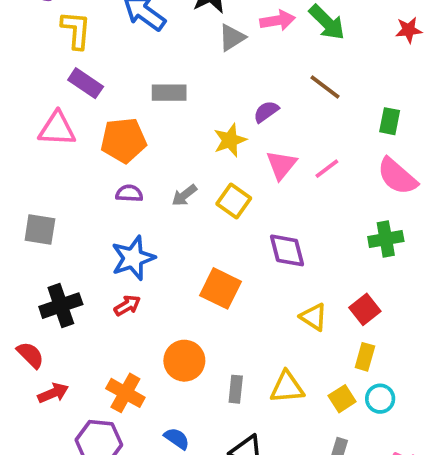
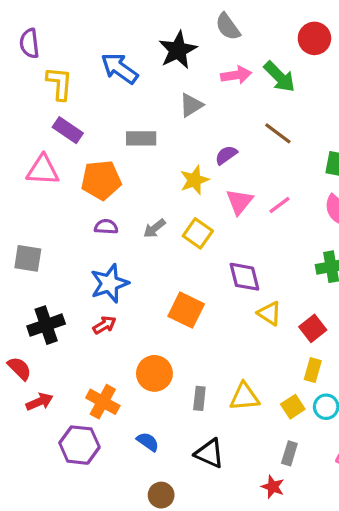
gray triangle: (232, 38) -> (191, 105), moved
yellow triangle: (314, 317) -> (269, 313), moved

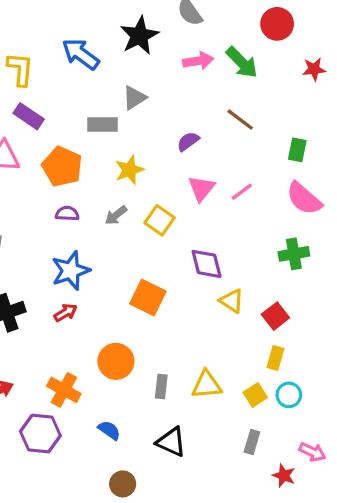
gray triangle: (191, 105) -> (134, 98), moved
orange pentagon: (101, 180) -> (62, 167), turned 30
yellow star: (194, 180) -> (129, 170), moved
red star: (273, 487) -> (284, 476), moved

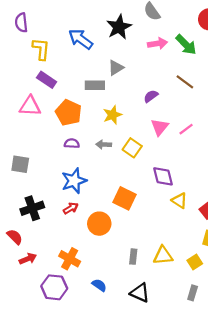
gray arrow: (116, 215) -> (104, 145), turned 40
orange circle: (116, 361) -> (99, 224), moved

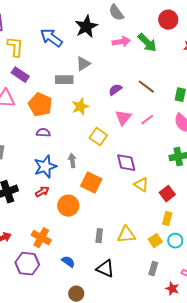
brown line: (185, 82) -> (146, 87), moved
gray arrow: (104, 145) -> (72, 161), moved, turned 80

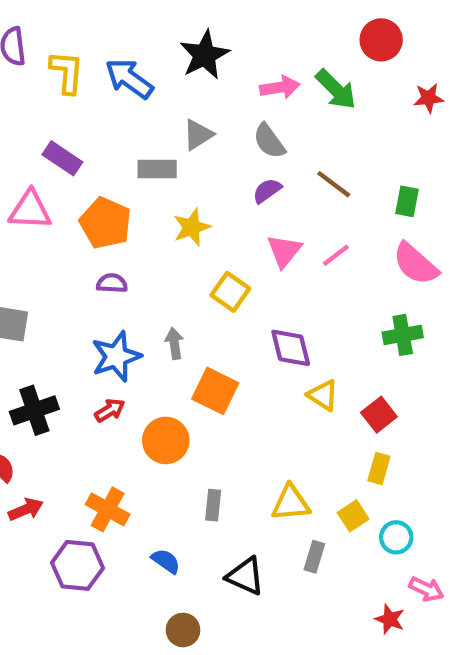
gray semicircle: (116, 13) -> (269, 141), moved
yellow L-shape: (15, 47) -> (67, 72), moved
gray rectangle: (99, 236) -> (213, 505), moved
cyan circle: (175, 241) -> (396, 537), moved
gray rectangle: (153, 269) -> (314, 557), moved

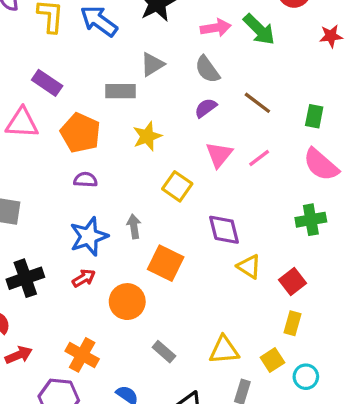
gray rectangle: (213, 505) -> (164, 352), turned -55

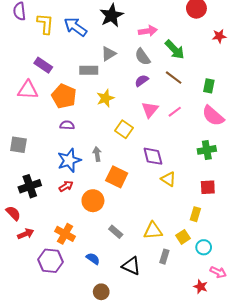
green arrow: (259, 29) -> (175, 50), moved
red square: (292, 282) -> (208, 187), moved, turned 35

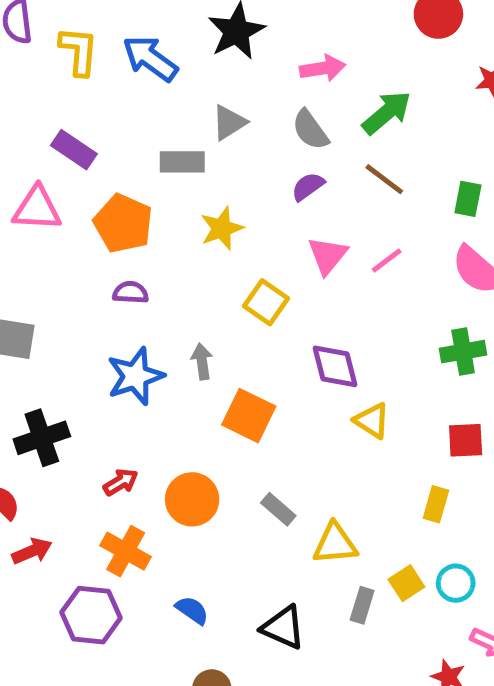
green arrow: (175, 50) -> (387, 113), turned -85
red arrow: (66, 186) -> (121, 482), moved
orange circle: (93, 201) -> (192, 499), moved
gray rectangle: (116, 232) -> (278, 509), moved
yellow square: (183, 237) -> (406, 583), moved

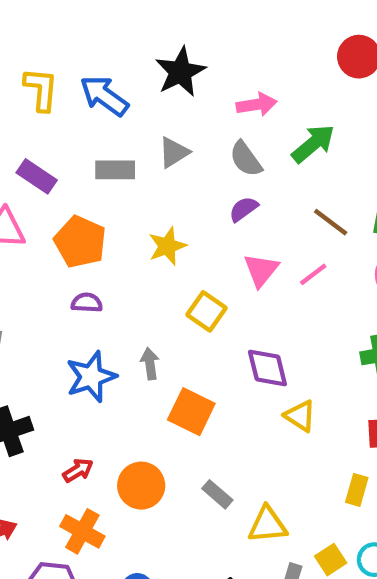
gray rectangle: (182, 162) -> (115, 170), moved
brown line: (384, 179) -> (331, 222), moved

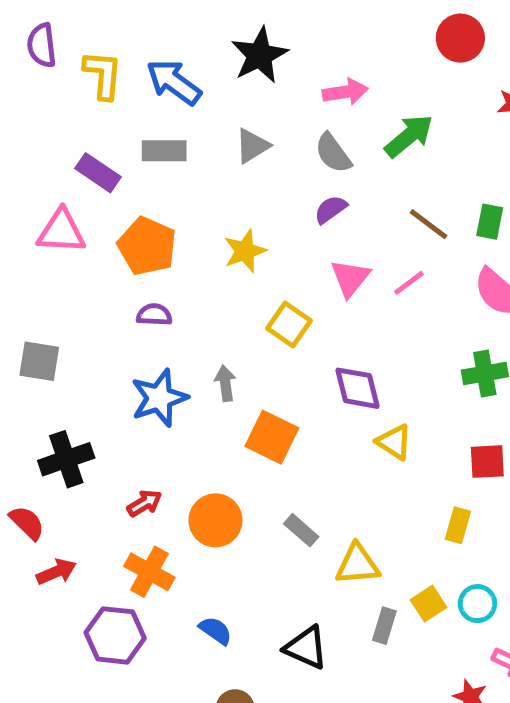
gray rectangle: (115, 170) -> (164, 151), moved

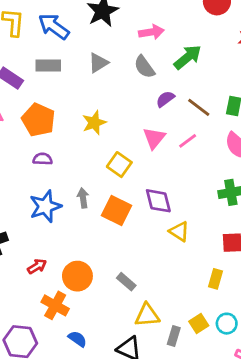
purple semicircle: (331, 209) -> (165, 99), moved
orange square: (272, 437) -> (116, 211), moved
yellow triangle: (358, 564) -> (147, 315), moved
orange cross: (149, 572) -> (55, 305), moved

